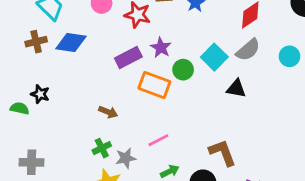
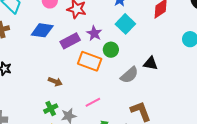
blue diamond: (71, 43) -> (42, 30), moved
gray semicircle: (248, 50) -> (129, 75), moved
cyan square: (214, 57) -> (125, 24), moved

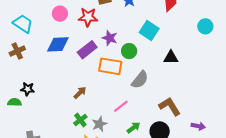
cyan square: (125, 24) -> (149, 30), moved
gray semicircle: (129, 75) -> (140, 80), moved
brown arrow: (55, 82) -> (80, 93), turned -56

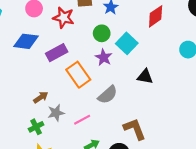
purple star: (110, 38) -> (104, 57), moved
green circle: (129, 51) -> (102, 33), moved
orange rectangle: (110, 66) -> (78, 75), turned 35
gray star: (99, 124) -> (56, 113), moved

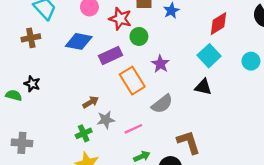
green circle: (102, 33) -> (139, 36), moved
cyan square: (127, 43) -> (209, 56), moved

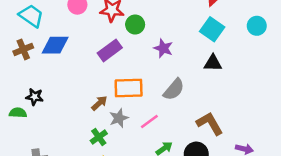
blue diamond: (79, 41) -> (55, 45), moved
orange rectangle: (132, 81) -> (129, 88), moved, turned -48

